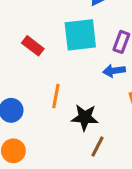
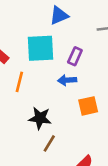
orange line: (56, 96) -> (19, 82), moved

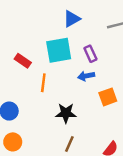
purple rectangle: (75, 56) -> (90, 54), turned -42
brown line: (49, 143) -> (69, 144), moved

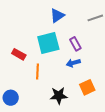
orange square: (108, 97) -> (87, 87), moved

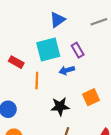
blue arrow: (73, 63) -> (67, 70), moved

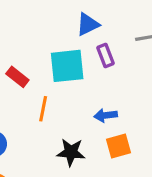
purple rectangle: (78, 50) -> (106, 56), moved
blue arrow: (67, 70) -> (106, 115), moved

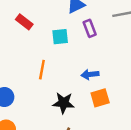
cyan square: (67, 66) -> (60, 37), size x0.6
red rectangle: (17, 77) -> (24, 22), moved

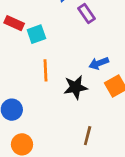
cyan square: (60, 37) -> (36, 34), moved
black star: (63, 103) -> (76, 87), moved

